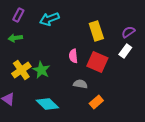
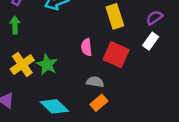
green arrow: (15, 38) -> (15, 25), turned 96
orange rectangle: (96, 102) -> (99, 103), moved

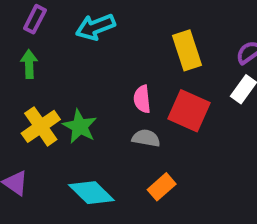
gray semicircle: (95, 82) -> (146, 138), moved

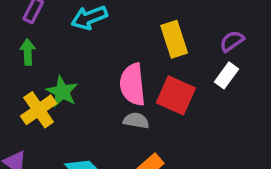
pink semicircle: (142, 99) -> (133, 84), size x1.6
green star: (80, 126) -> (62, 92), moved

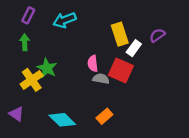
white rectangle: (226, 75) -> (134, 48), moved
pink semicircle: (133, 84) -> (93, 63), size x0.6
gray semicircle: (136, 121) -> (101, 79), moved

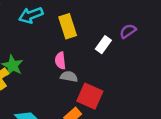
yellow rectangle: (120, 34) -> (68, 26), moved
red square: (121, 71) -> (90, 96), moved

